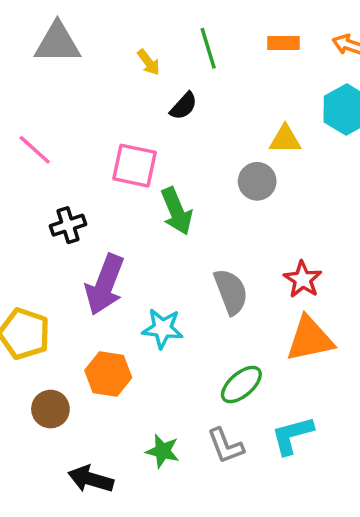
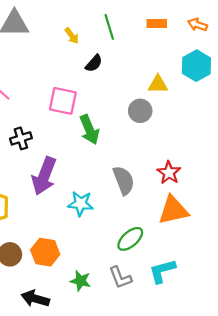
orange hexagon: (108, 374) -> (45, 252), moved

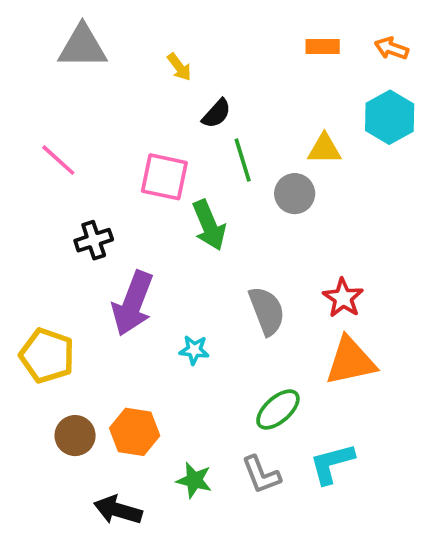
green line: (109, 27) -> (243, 160), moved
cyan star: (81, 204) -> (194, 350), size x0.7

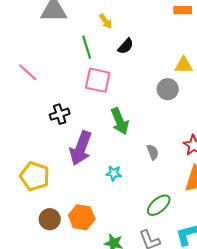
pink line: (58, 160) -> (28, 72), moved
green line: (243, 160) -> (87, 47), moved
green arrow: (209, 225) -> (120, 121), moved
gray semicircle: (267, 311) -> (153, 152), size x0.6

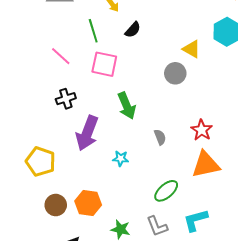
yellow triangle: (184, 65) -> (191, 49), turned 30
pink line: (28, 72) -> (61, 56), moved

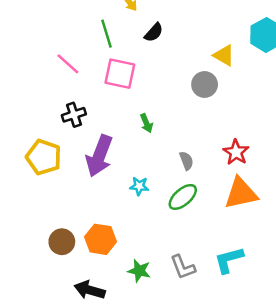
green arrow: (127, 106) -> (146, 123), size x0.6
yellow pentagon: (41, 161) -> (44, 157), moved
green ellipse: (166, 191) -> (183, 197), moved

